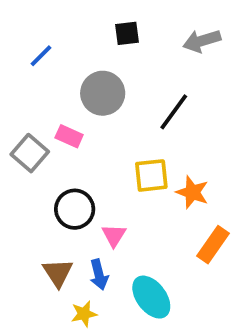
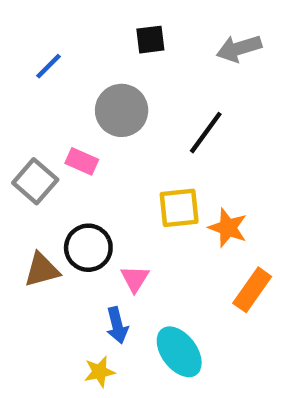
brown triangle: (58, 273) -> (42, 270), moved, turned 48

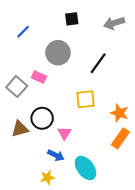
orange star: (228, 228) -> (119, 113), moved
blue arrow: (117, 325) -> (56, 155), turned -49

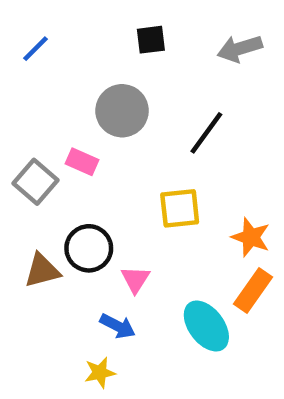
blue line: (23, 32) -> (35, 49), moved
cyan ellipse: (85, 168) -> (206, 326), moved

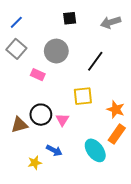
gray square: (35, 182) -> (16, 49), moved
pink triangle: (135, 279) -> (62, 120), moved
yellow star: (100, 373) -> (35, 163), moved

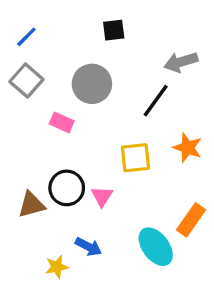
gray arrow: (111, 22) -> (181, 62), moved
orange star: (116, 109) -> (188, 148), moved

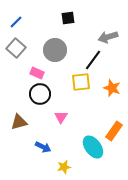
yellow square: (136, 158) -> (81, 82), moved
black circle: (67, 188) -> (40, 94), moved
blue arrow: (89, 247) -> (43, 147), moved
yellow star: (57, 267) -> (64, 167), moved

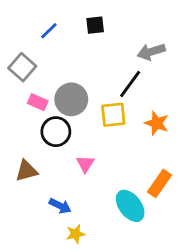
blue line: (16, 22) -> (49, 31), moved
gray circle: (55, 50) -> (71, 99), moved
pink rectangle: (37, 73) -> (38, 102), moved
yellow star: (64, 167) -> (75, 234), moved

